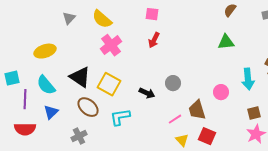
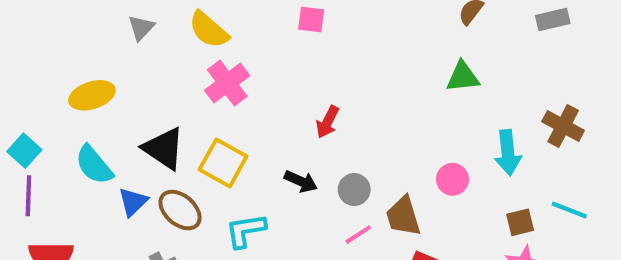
red arrow: (154, 40) -> (328, 122), moved
cyan square: (12, 78) -> (24, 151), turned -35
gray circle: (173, 83) -> (354, 190), moved
purple line: (25, 99) -> (28, 196), moved
blue triangle: (51, 112) -> (133, 202), moved

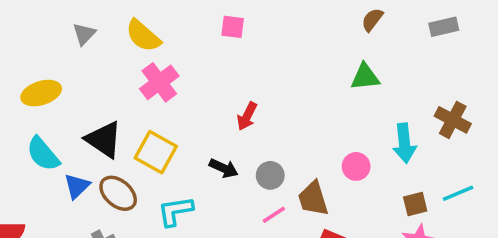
cyan line: (569, 210) -> (458, 193), turned -44

